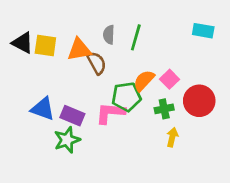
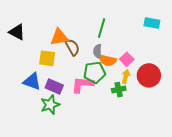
gray semicircle: (109, 35) -> (98, 51), moved
yellow square: (45, 45) -> (47, 58), moved
orange semicircle: (144, 81) -> (108, 60), turned -120
green cross: (164, 109) -> (119, 90), moved
yellow arrow: (172, 137) -> (126, 76), moved

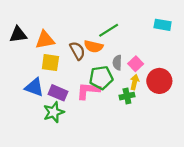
green line: (102, 28) -> (109, 30), turned 42
black triangle: (17, 32) -> (18, 35), turned -36
orange triangle: (59, 37) -> (45, 40), moved
gray semicircle: (98, 51) -> (117, 63), moved
orange semicircle: (108, 60) -> (94, 46), moved

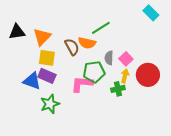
cyan rectangle: (163, 25) -> (151, 13), moved, turned 35
orange triangle: (45, 40) -> (42, 37), turned -36
purple rectangle: (58, 93) -> (47, 76), moved

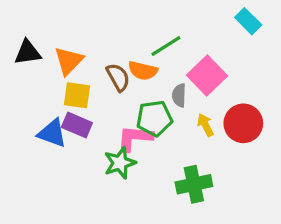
pink square: (126, 59) -> (207, 76), moved, size x1.6
yellow arrow: (125, 76) -> (205, 125), turned -40
green cross: (118, 89) -> (194, 184), moved, size x1.5
green star: (50, 104) -> (120, 163), moved

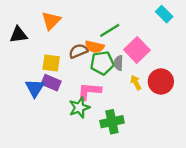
orange triangle: (69, 61) -> (51, 21), moved
brown semicircle: (118, 77) -> (78, 51), turned -84
green pentagon: (154, 118) -> (102, 63), moved
blue triangle: (52, 133) -> (35, 88), turned 42
green cross: (194, 184) -> (112, 122), moved

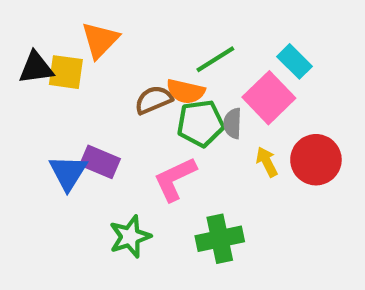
cyan rectangle: (164, 14) -> (295, 61), moved
yellow square: (51, 63) -> (66, 72), moved
pink L-shape: (89, 91) -> (175, 179), turned -30
green star: (79, 108) -> (130, 237), moved

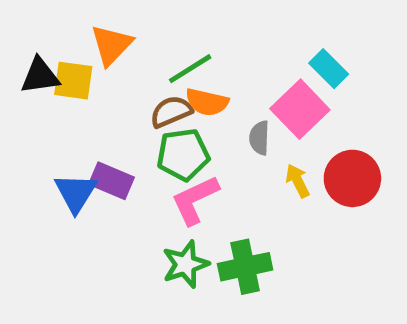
green line: (215, 59) -> (190, 69), moved
green pentagon: (201, 123) -> (183, 155), moved
green star: (130, 237) -> (185, 264), moved

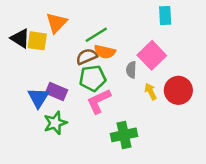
cyan rectangle: (329, 69) -> (165, 15), moved, turned 42
black triangle: (40, 76) -> (20, 38), turned 40
green star: (185, 264) -> (55, 123), moved

